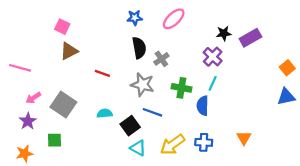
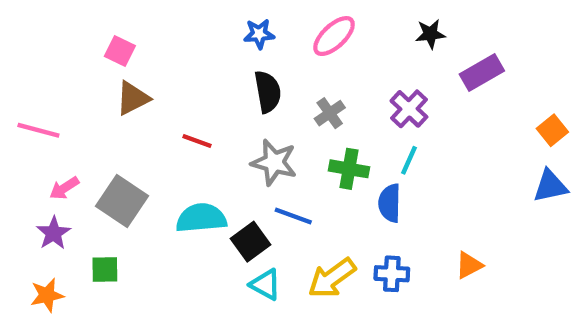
black star: (224, 33) -> (430, 34), moved
gray cross: (161, 59) -> (330, 113), moved
cyan semicircle: (105, 113) -> (201, 218), size x1.6
orange triangle: (244, 138) -> (469, 265), turned 32

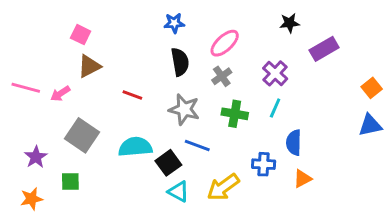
pink ellipse: (334, 36) -> (225, 43), moved
pink arrow: (64, 188) -> (60, 94), moved
blue semicircle: (390, 203) -> (294, 143), moved
orange triangle: (469, 265) -> (302, 179), moved
blue cross: (392, 274) -> (264, 164), moved

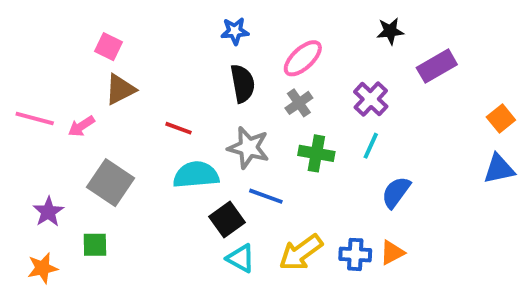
blue semicircle: (294, 143) -> (396, 192), turned 35
cyan semicircle: (135, 147) -> (196, 175), moved
blue cross: (264, 164) -> (355, 254), moved
orange triangle: (302, 179) -> (392, 253), moved

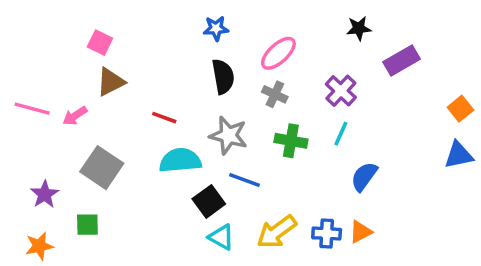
gray cross: (299, 103) -> (275, 94), turned -30

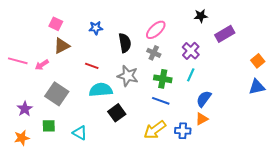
blue star: (216, 28) -> (96, 28), moved
blue line: (245, 180) -> (161, 101), moved
orange triangle: (361, 232) -> (202, 119), moved
cyan triangle: (221, 237) -> (80, 133), moved

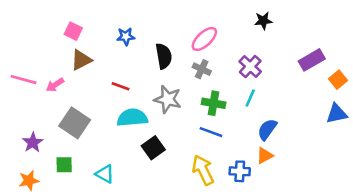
purple rectangle: (225, 34) -> (312, 60), moved
yellow arrow: (155, 130) -> (203, 170), turned 100

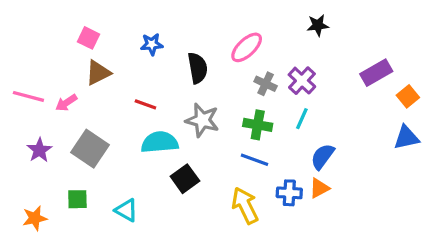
gray cross: (202, 69) -> (266, 84), moved
purple star: (33, 143) -> (39, 150), moved
blue cross: (240, 171) -> (289, 193), moved

